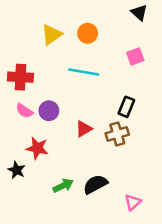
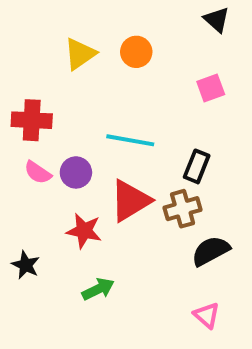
cyan line: (84, 72) -> (130, 140), moved
red triangle: (84, 129) -> (130, 201), size x1.6
red star: (37, 148) -> (84, 231), moved
black semicircle: (95, 184) -> (211, 251), moved
pink triangle: (133, 202) -> (207, 315), turned -36

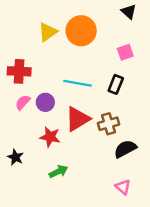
orange circle: (136, 52) -> (81, 31), size x1.6
black rectangle: (197, 166) -> (116, 84), moved
pink semicircle: (38, 172) -> (23, 102), turned 98

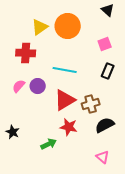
red cross: (19, 71) -> (26, 53), moved
black rectangle: (116, 84) -> (108, 71), moved
red star: (50, 137) -> (69, 127), moved

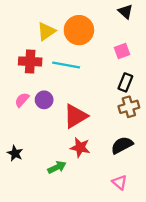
cyan line: (65, 70) -> (66, 65), moved
brown cross: (91, 104) -> (129, 107), moved

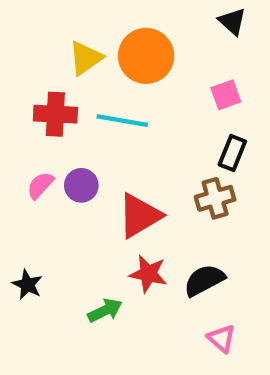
brown cross: (129, 107) -> (215, 198), moved
black semicircle: (122, 145) -> (204, 280), moved

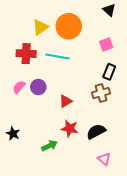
red triangle: (140, 216) -> (66, 101), size x0.6

